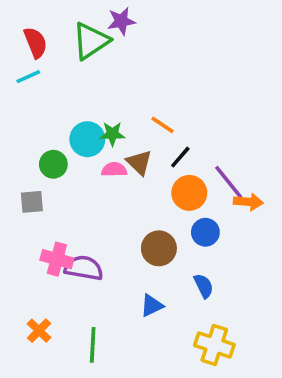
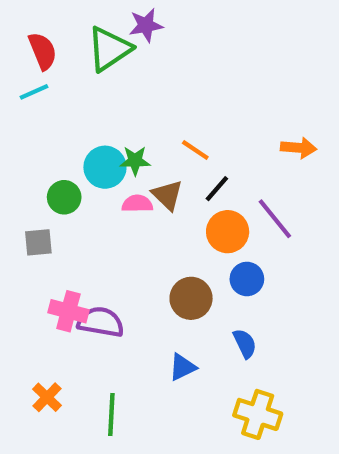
orange arrow: (248, 202) -> (299, 148), moved

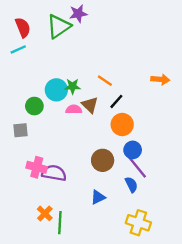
purple line: (275, 219) -> (137, 167), moved
orange cross: (47, 397) -> (45, 213), moved

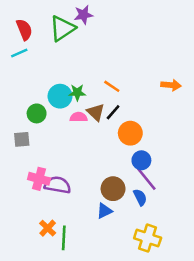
black line: (116, 101) -> (113, 112), moved
brown circle: (103, 160) -> (113, 189), moved

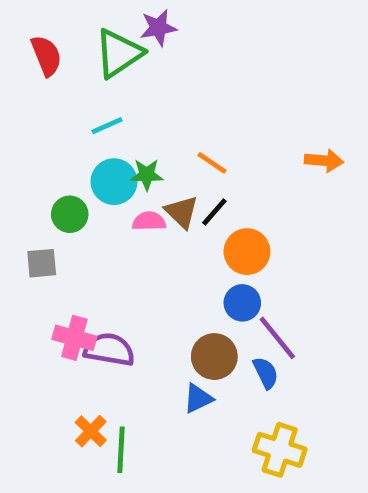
cyan line: (19, 53) -> (107, 126), moved
blue circle: (141, 160) -> (242, 303), moved

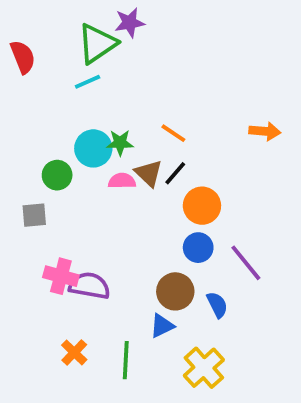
red semicircle: (46, 56) -> (23, 57), moved
cyan line: (107, 126) -> (88, 82), moved
purple line: (277, 338) -> (246, 263), moved
green line: (121, 450) -> (126, 360), moved
yellow cross: (280, 450) -> (204, 368), moved, turned 30

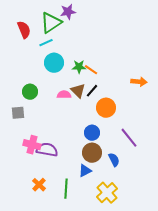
red semicircle: (23, 57) -> (24, 30), moved
orange arrow: (265, 131) -> (139, 82), moved
green star: (120, 143) -> (79, 67), moved
cyan circle: (93, 148) -> (54, 63), moved
blue circle: (198, 248) -> (92, 133), moved

